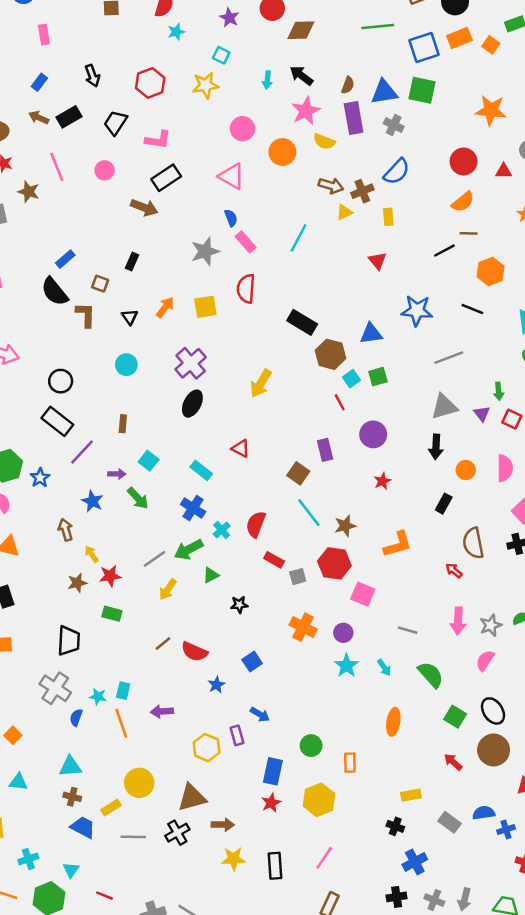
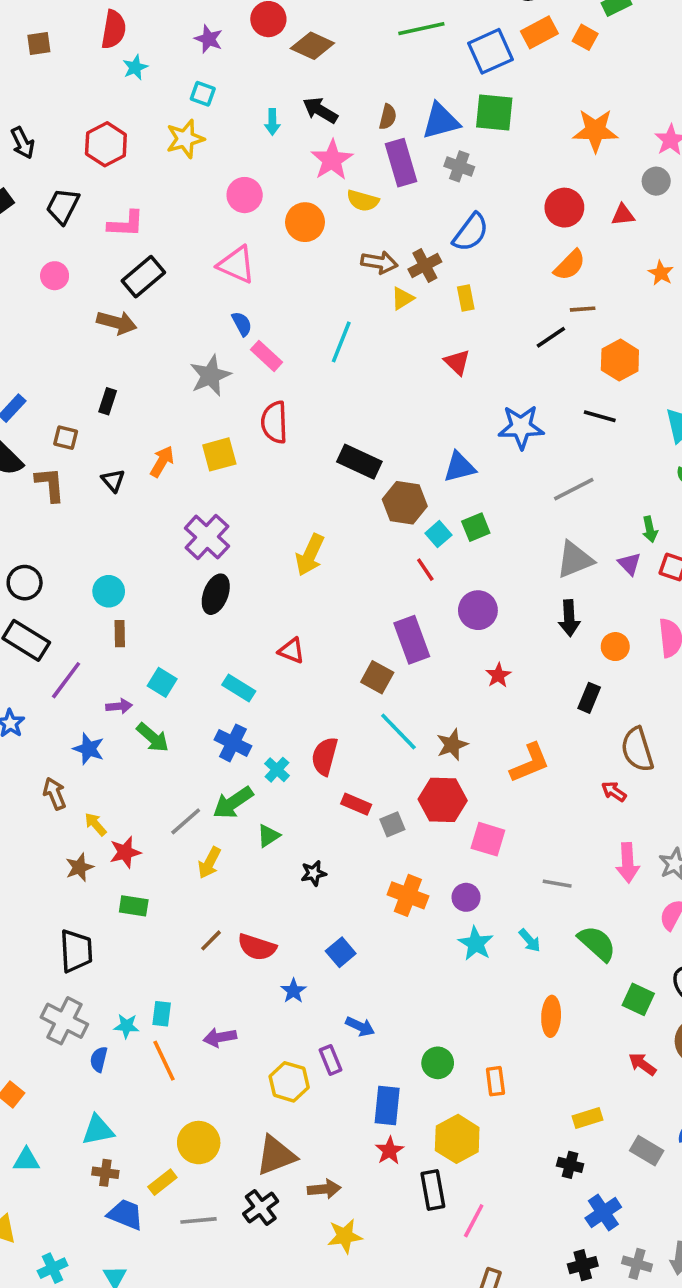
brown diamond: (301, 30) -> (312, 46), turned 32
cyan circle: (126, 365) -> (109, 591), moved
purple rectangle: (325, 450) -> (412, 640), size x1.4
black rectangle: (275, 866) -> (433, 1190), moved

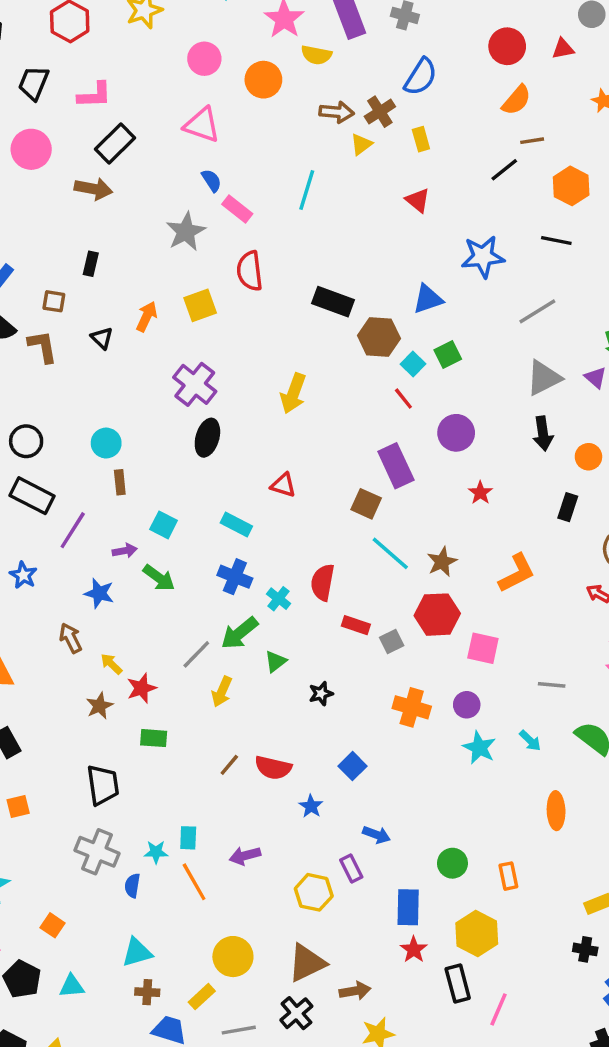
pink circle: (55, 276) -> (31, 149), size x1.5

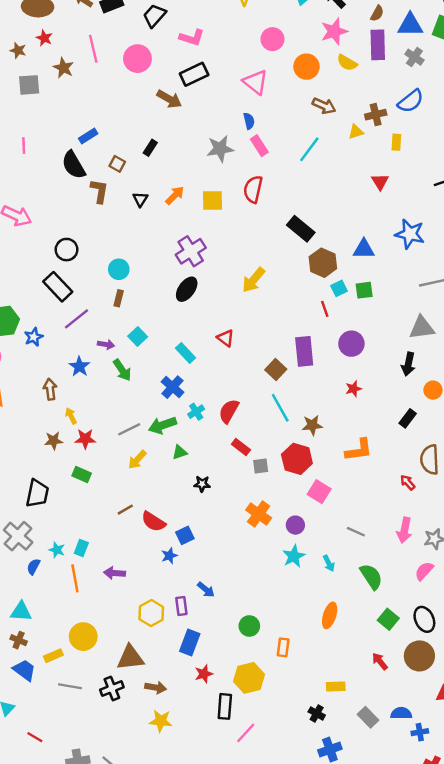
brown arrow: (337, 112) -> (324, 106), moved
blue square: (353, 766) -> (185, 535), moved
blue rectangle: (408, 907) -> (190, 642), moved

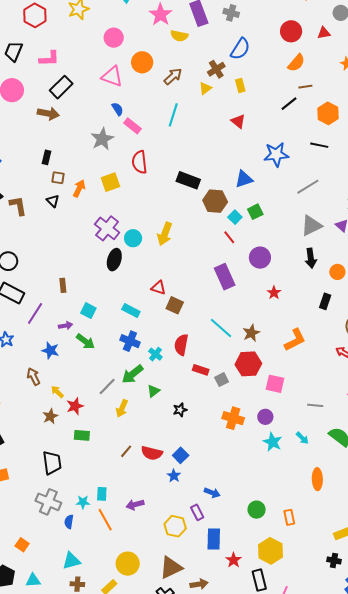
orange circle: (306, 67) -> (142, 62), moved
brown arrow: (324, 106) -> (173, 76), turned -48
brown square: (117, 164) -> (58, 178), moved
cyan circle: (119, 269) -> (133, 238), moved
brown square: (276, 370) -> (175, 305), moved

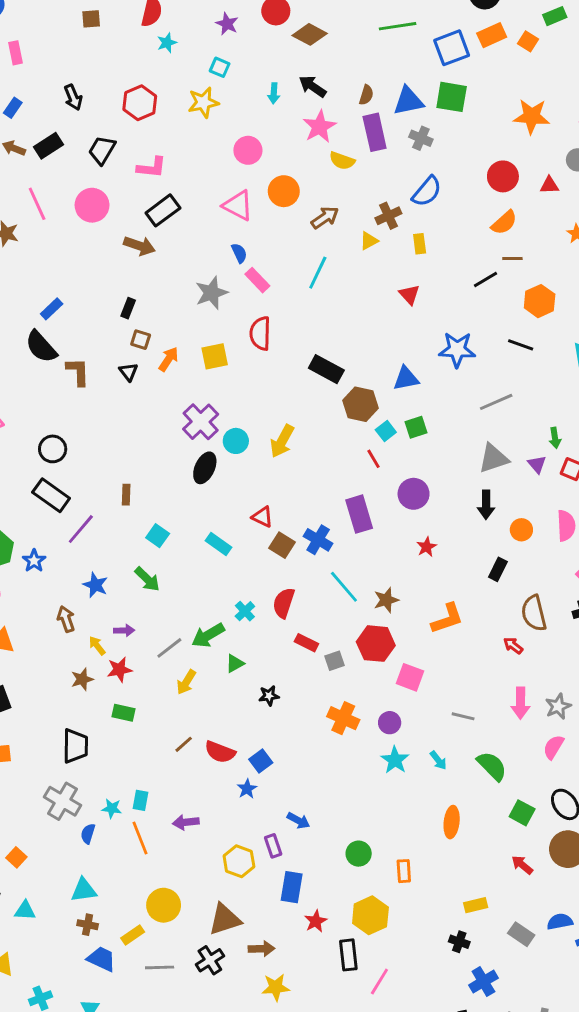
purple arrow: (66, 326) -> (124, 630), moved
blue cross: (130, 341) -> (318, 540), moved

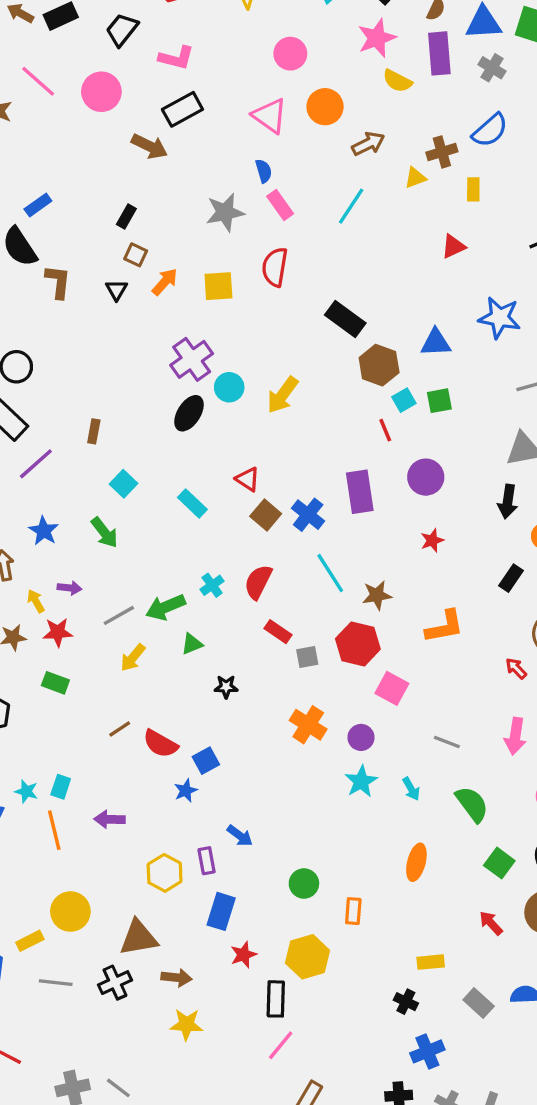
pink line: (37, 204) -> (38, 81), turned -32
red triangle: (409, 295) -> (453, 246), turned 40
pink line: (379, 982) -> (281, 1045), moved

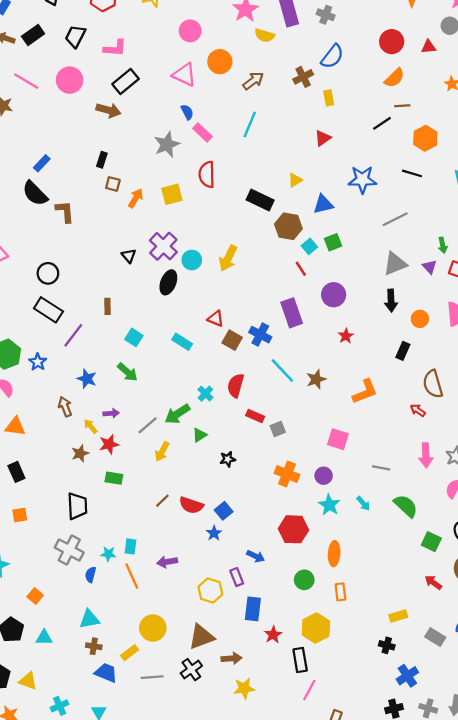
yellow triangle: (415, 178) -> (295, 180), moved
black triangle: (116, 290) -> (129, 256), moved
red hexagon: (358, 644) -> (293, 529), moved
orange ellipse: (416, 862) -> (334, 554), moved

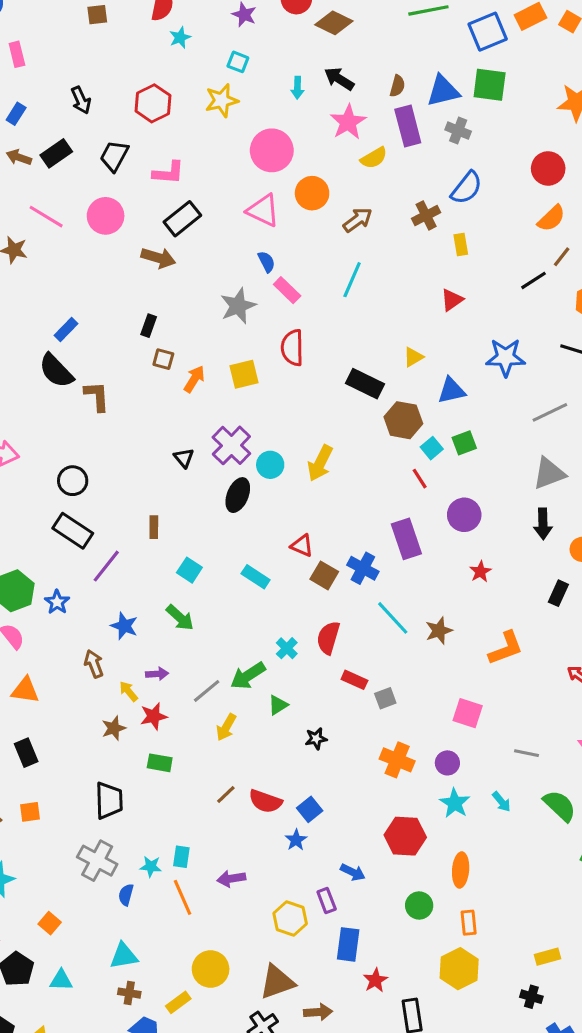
pink circle: (190, 31) -> (272, 150), size x1.4
yellow semicircle: (265, 35) -> (374, 158), turned -48
brown line: (402, 106) -> (562, 257), turned -49
yellow hexagon: (316, 628) -> (459, 969), moved

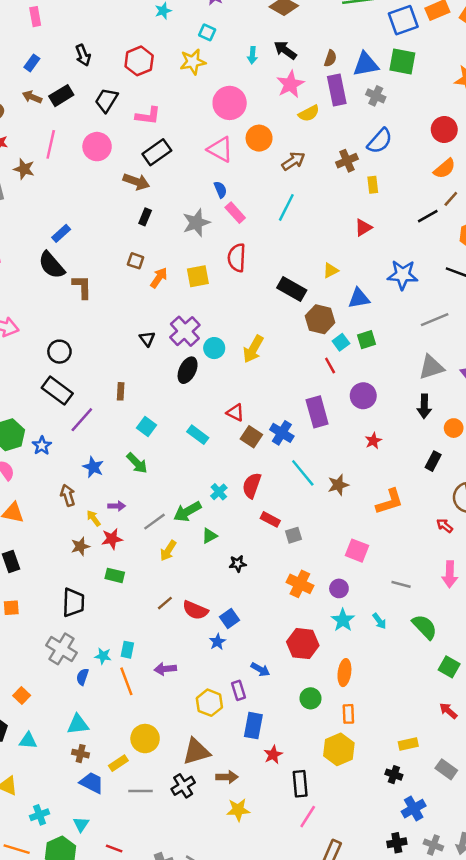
pink line: (46, 217) -> (51, 144), turned 68
black rectangle: (149, 326) -> (145, 217), moved

